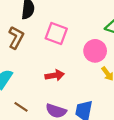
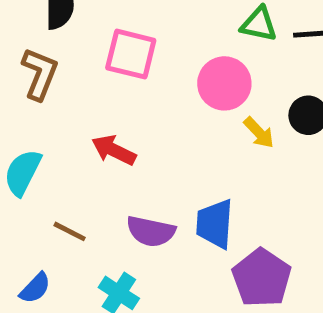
red arrow: (55, 75) -> (114, 150), moved, turned -138

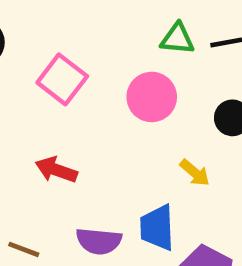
pink square: (131, 54) -> (62, 79), turned 30
yellow arrow: (259, 133) -> (195, 173), moved

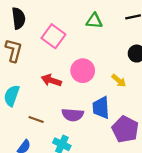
green triangle: (177, 39) -> (94, 21), moved
pink circle: (152, 97) -> (83, 71), moved

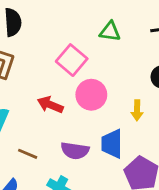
pink square: (53, 36) -> (72, 60), moved
yellow arrow: (119, 81) -> (137, 110), turned 48

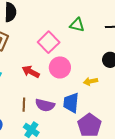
yellow arrow: (137, 110) -> (91, 81), turned 72
brown line: (28, 154) -> (24, 105), moved, turned 64

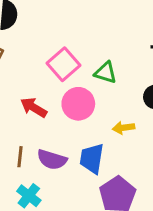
green triangle: (77, 25) -> (106, 73), moved

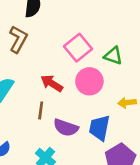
brown line: (20, 157) -> (41, 110), moved

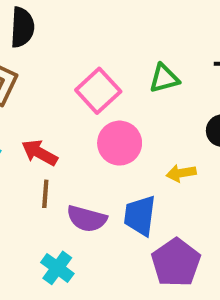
green triangle: (113, 56) -> (164, 78), moved, turned -30
red arrow: (52, 83) -> (40, 153), moved

